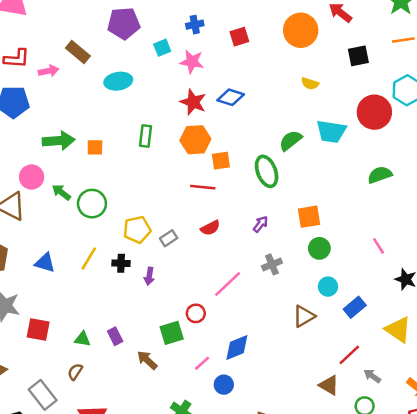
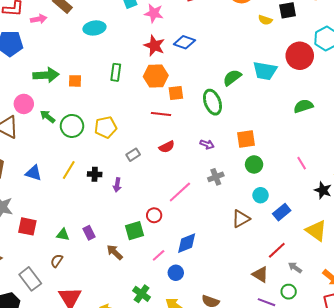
yellow semicircle: (310, 84) -> (265, 20), moved
purple arrow: (261, 224) -> (207, 144), turned 72
yellow pentagon: (137, 230) -> (106, 127), moved

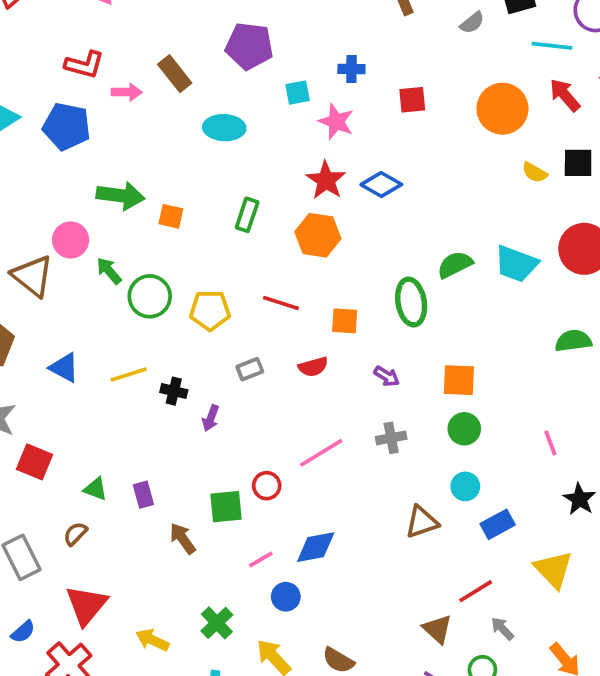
orange square: (176, 93) -> (345, 321), moved
red line: (161, 114) -> (281, 303), moved
yellow line: (69, 170) -> (129, 375), turned 30

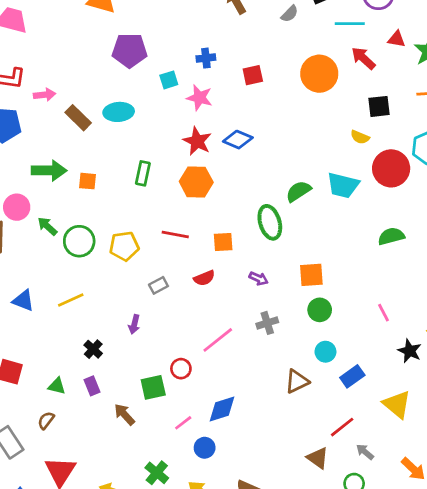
brown rectangle: (175, 74) -> (78, 118), moved
yellow semicircle: (535, 172) -> (360, 137), moved
black cross: (174, 391) -> (93, 349), moved, turned 36

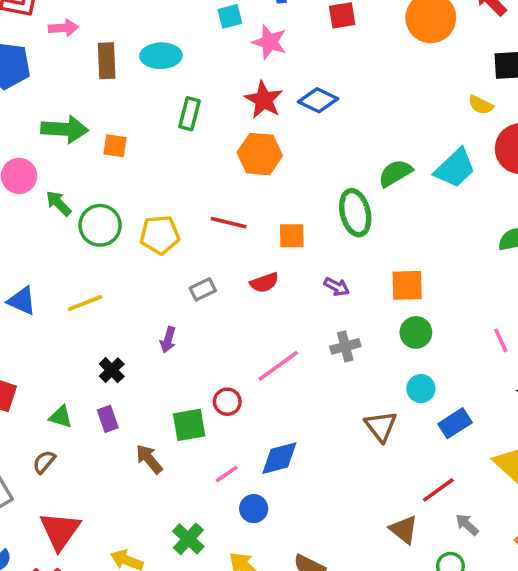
brown rectangle: (78, 118) -> (107, 61), turned 40
green rectangle: (143, 173) -> (189, 114), moved
cyan trapezoid: (343, 185) -> (455, 168), turned -60
brown triangle: (297, 381) -> (381, 426), turned -45

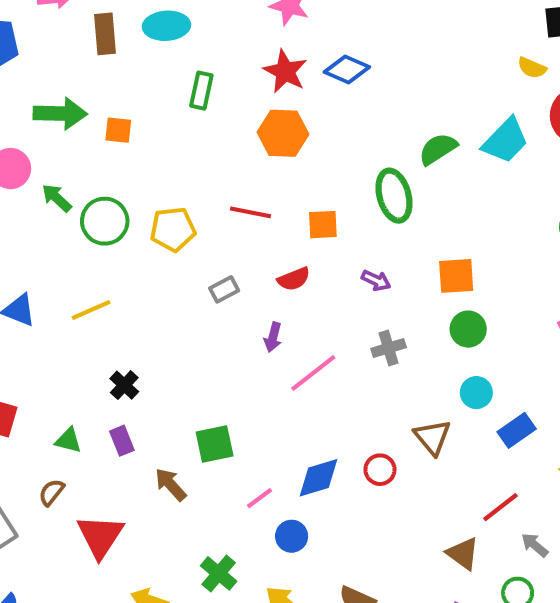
purple arrow: (168, 340) -> (273, 337), moved
red circle: (227, 402) -> (380, 470), moved
red triangle: (60, 531) -> (100, 536), moved

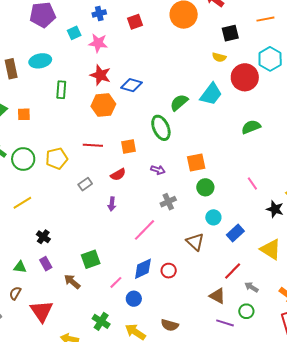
blue diamond: (347, 69) -> (131, 85), moved
pink line: (313, 373) -> (145, 230), moved
red circle: (380, 470) -> (169, 271), moved

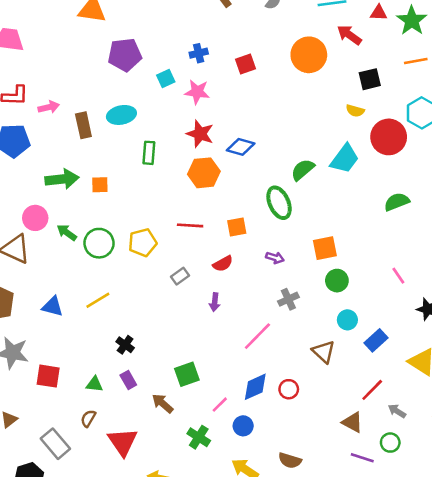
green cross: (101, 321) -> (199, 437), moved

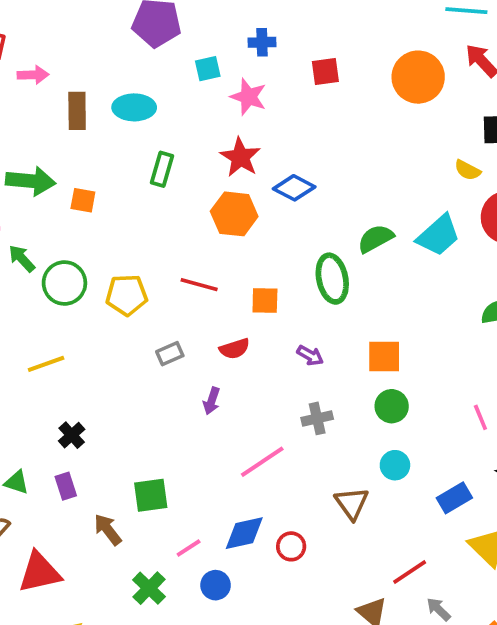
blue rectangle: (376, 340) -> (454, 498), moved
red triangle: (123, 442) -> (40, 572), turned 40

